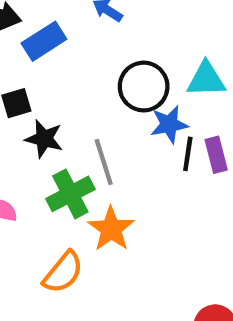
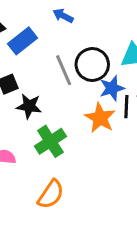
gray line: (104, 162) -> (64, 70), moved
orange star: (111, 229) -> (100, 118), moved

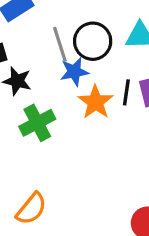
blue star: (112, 88) -> (74, 72), moved
orange semicircle: (51, 194) -> (31, 209), moved

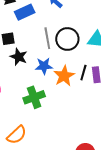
blue star: (74, 72) -> (44, 66), moved
green cross: (37, 123) -> (34, 97), moved

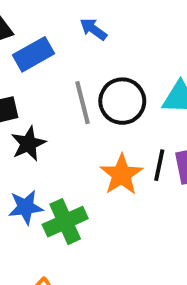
black star: (19, 57) -> (28, 144), turned 30
blue star: (44, 66) -> (26, 207), moved

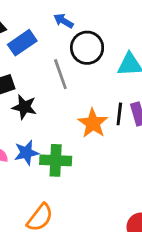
black circle: (122, 101) -> (87, 48), moved
black star: (28, 144) -> (24, 107), turned -30
green cross: (65, 222) -> (56, 160), turned 32

